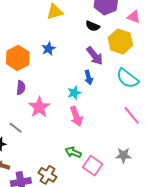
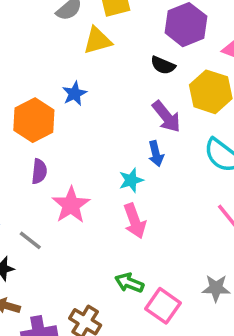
blue star: (49, 49) -> (75, 94), moved

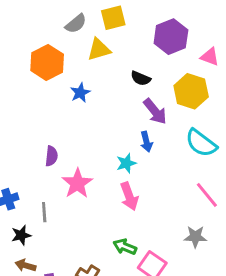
black semicircle: (163, 65) -> (141, 78), moved
orange hexagon: (34, 120) -> (47, 62), moved
gray line: (30, 240) -> (44, 212), turned 48
gray star: (216, 288) -> (195, 237), moved

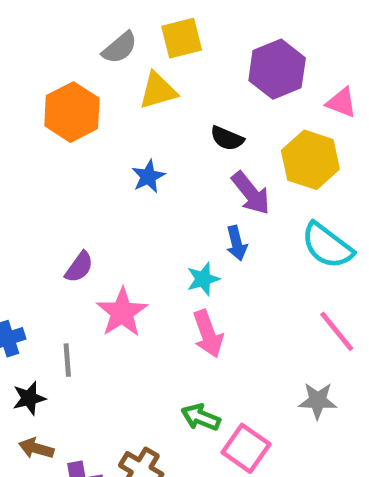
blue star: (80, 93) -> (148, 176), moved
purple semicircle: (51, 156) -> (79, 267), turned 30

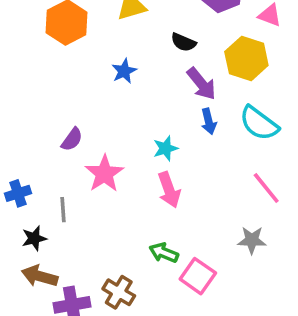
blue arrow: (237, 243) -> (209, 121), moved
brown arrow: (36, 448) -> (40, 276), size x1.4

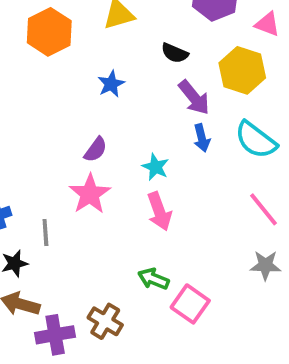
purple semicircle: (72, 139) -> (96, 150), moved
cyan star: (165, 148) -> (155, 167), turned -30
gray star: (252, 240) -> (265, 265), moved

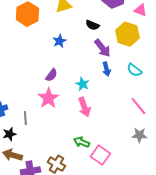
cyan semicircle: (256, 140) -> (134, 70), size x0.7

